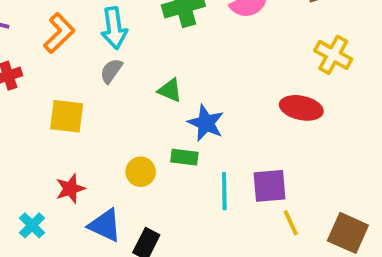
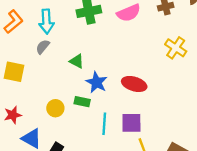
red ellipse: (301, 108) -> (134, 84), moved

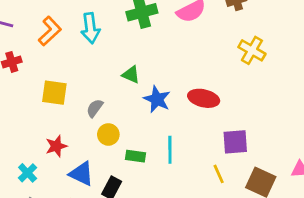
gray semicircle: (43, 47) -> (95, 108), moved
green rectangle: (82, 102) -> (135, 156), moved
purple square: (131, 123) -> (235, 142), moved

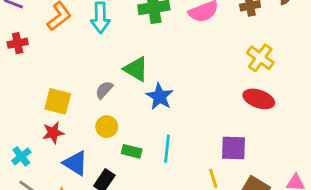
green triangle: (131, 75) -> (136, 69), size x1.4
yellow square: (54, 93) -> (58, 101), moved
red ellipse: (204, 98) -> (259, 99), moved
gray semicircle: (95, 108) -> (104, 90), moved

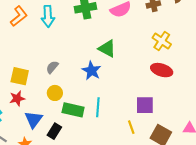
green triangle: (136, 69) -> (107, 49), moved
green rectangle: (132, 151) -> (73, 110), size x1.5
blue triangle: (75, 163) -> (34, 119), turned 36

